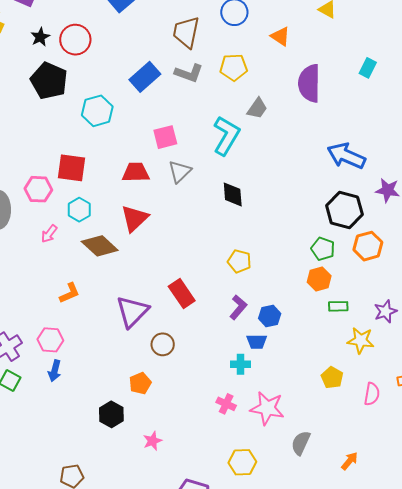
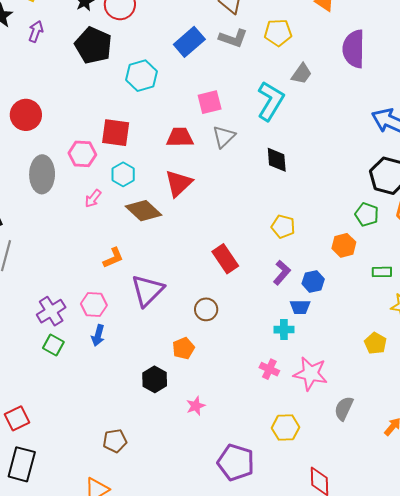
orange hexagon: (319, 279) -> (344, 245), moved
purple triangle: (132, 312) -> (147, 291), moved

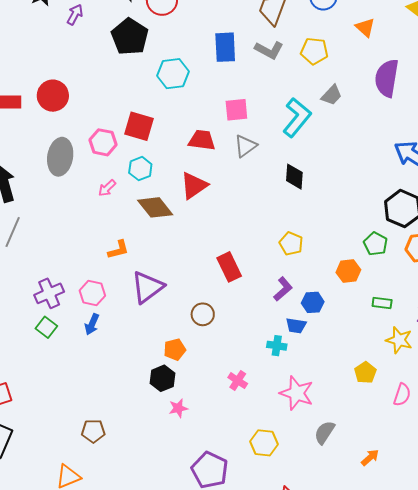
blue rectangle: (189, 42) -> (225, 47), turned -60
pink cross: (269, 369) -> (238, 381), moved
black hexagon: (155, 379) -> (162, 378), moved

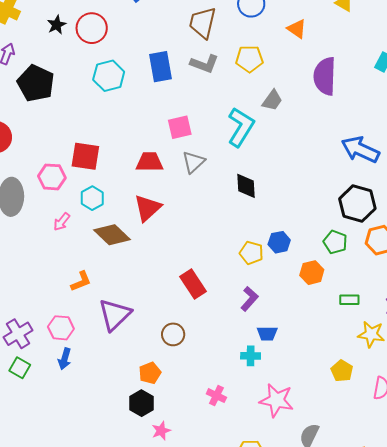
black pentagon: (130, 37) -> (36, 83), moved
cyan hexagon: (173, 74) -> (109, 76), moved
blue hexagon: (313, 302) -> (279, 242), moved

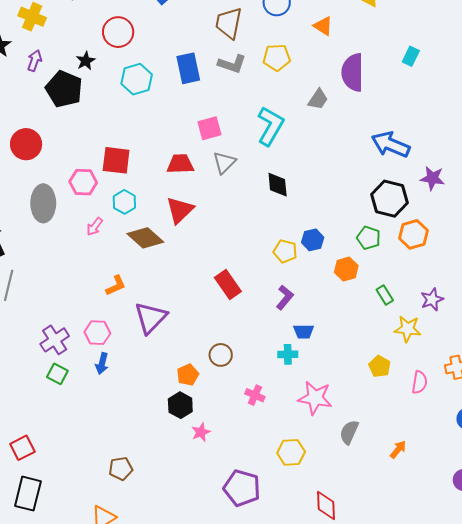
black star: (57, 25) -> (86, 61), moved
gray trapezoid: (272, 100) -> (318, 99), moved
green rectangle: (349, 300) -> (385, 295), turned 60
brown circle: (173, 334) -> (221, 355), moved

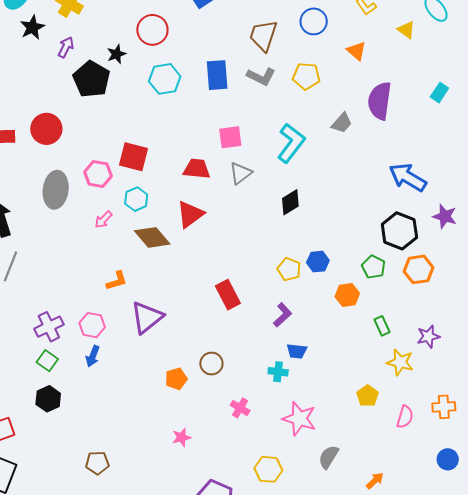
black diamond: (278, 185) -> (290, 202), turned 56
black hexagon: (180, 405) -> (48, 399), moved

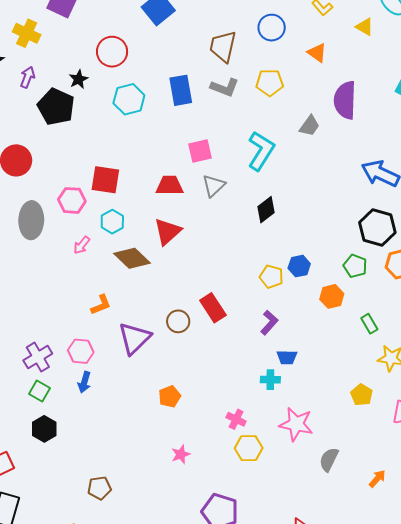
brown circle: (211, 364) -> (178, 321), moved
yellow hexagon: (268, 469) -> (249, 448), moved

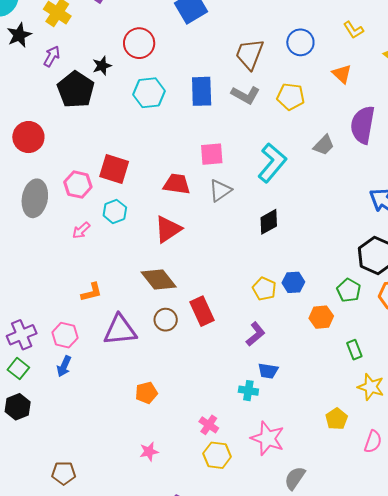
brown diamond: (132, 258) -> (159, 279), moved
purple triangle: (135, 338) -> (120, 330), turned 30

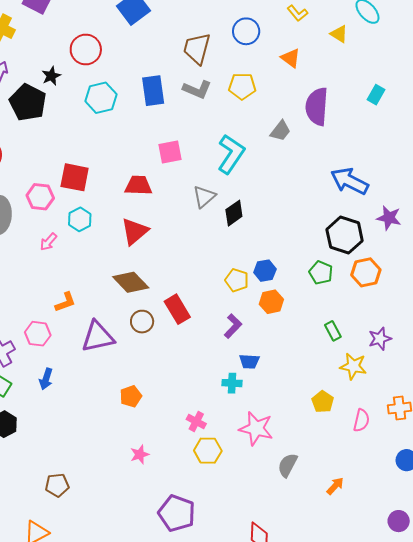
gray triangle: (220, 190) -> (204, 197), moved
orange hexagon: (321, 317) -> (271, 302), moved
pink hexagon: (65, 335) -> (38, 334), moved

